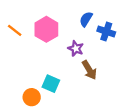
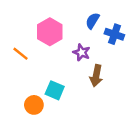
orange line: (15, 30) -> (20, 54), moved
brown arrow: (89, 70) -> (96, 76), turned 42

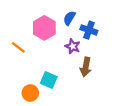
blue semicircle: (93, 21) -> (69, 18), moved
blue cross: (114, 34) -> (89, 30), moved

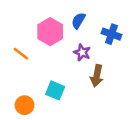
blue cross: (89, 30) -> (111, 34), moved
orange circle: (30, 93) -> (24, 105), moved

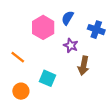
orange line: (21, 54) -> (18, 57), moved

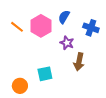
orange line: (18, 57) -> (17, 27), moved
cyan square: (47, 78) -> (45, 74), turned -35

